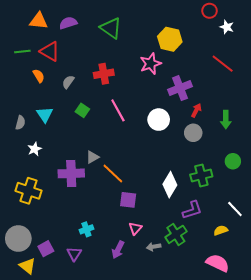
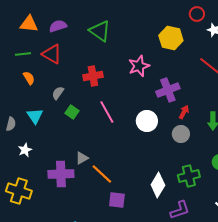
yellow hexagon: (170, 39) -> (171, 38), moved
green line: (22, 51) -> (23, 54), moved
red triangle: (50, 51) -> (52, 54), moved
gray semicircle: (68, 82) -> (58, 93), moved

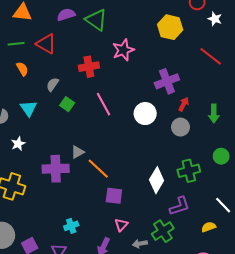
purple semicircle: (58, 26) -> (66, 15), moved
pink star: (139, 66) -> (123, 50), moved

